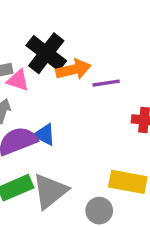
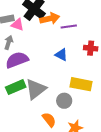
blue triangle: (45, 135) -> (61, 55), moved

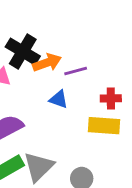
blue triangle: (61, 55) -> (59, 99), moved
yellow rectangle: (81, 84) -> (104, 126), moved

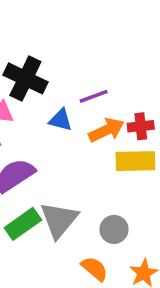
orange arrow: (47, 63) -> (106, 130), moved
blue triangle: (59, 99) -> (61, 120), moved

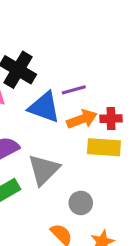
blue triangle: (61, 120) -> (44, 107), size x1.6
gray triangle: (59, 220) -> (44, 170), moved

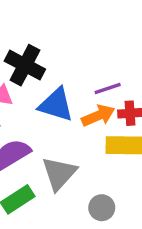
purple line: (74, 90) -> (108, 89), moved

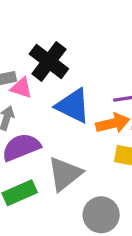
gray circle: (102, 208) -> (101, 215), size x1.4

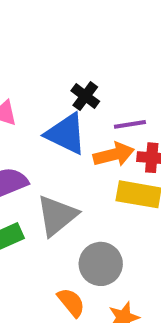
black cross: (49, 61) -> (85, 96), moved, size x0.6

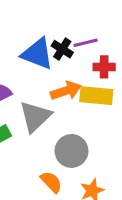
black cross: (85, 96) -> (62, 49), moved
orange arrow: (114, 155) -> (66, 91), moved

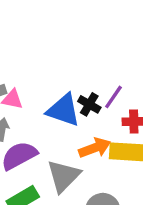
purple line: (86, 43) -> (114, 97), turned -40

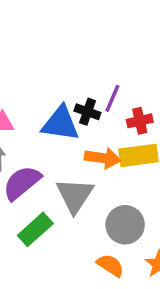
orange arrow: (95, 148) -> (103, 158), turned 40

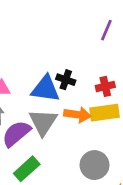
purple line: (112, 98) -> (106, 30), moved
gray triangle: (75, 195) -> (43, 122), moved

